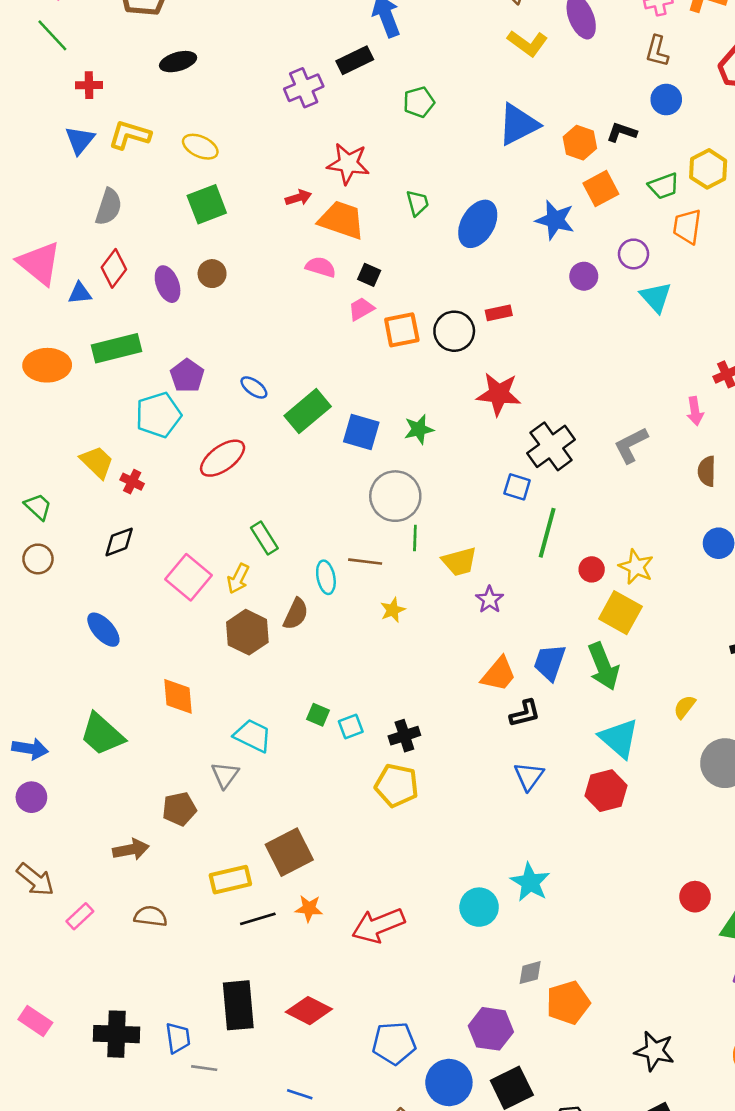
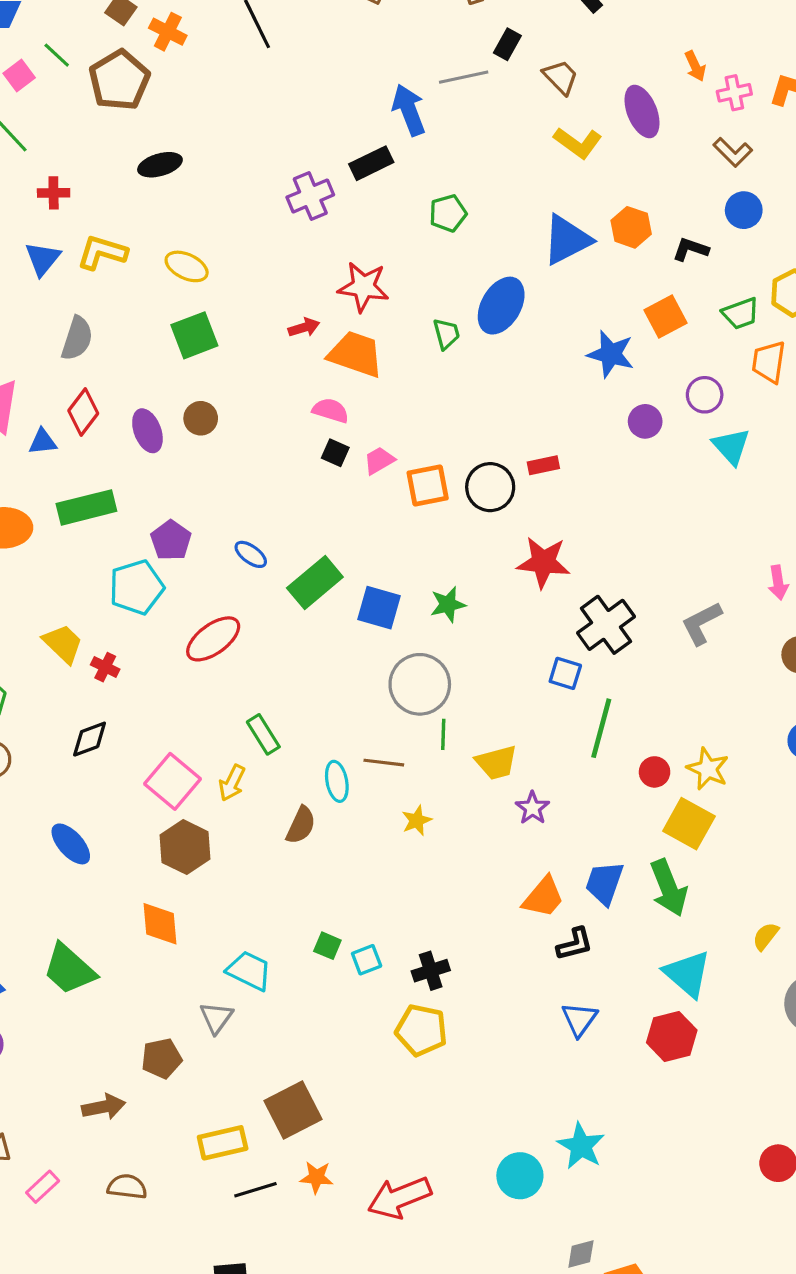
brown L-shape: (657, 51) -> (733, 152), turned -60
orange hexagon: (580, 143) -> (631, 227), moved
blue ellipse: (478, 224) -> (501, 306), moved
black square: (369, 275) -> (335, 453), moved
brown hexagon: (247, 632) -> (185, 847), moved

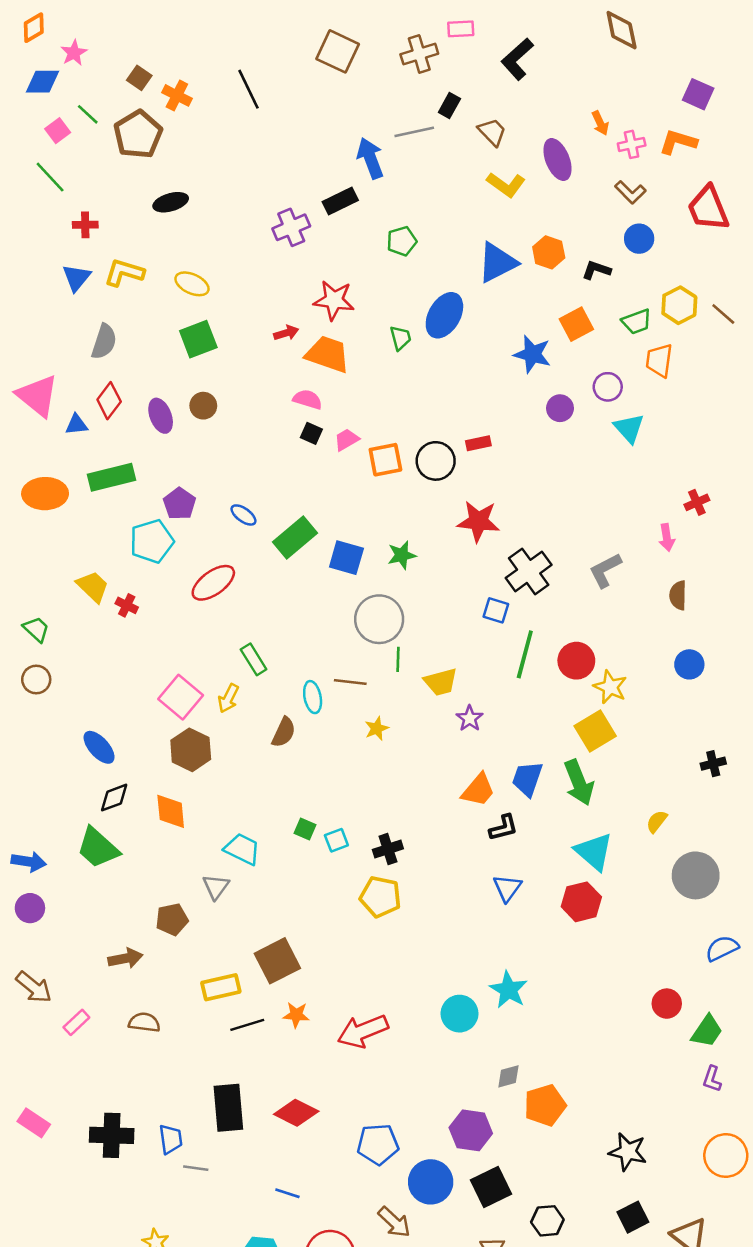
black diamond: (90, 739) -> (114, 798), moved
red circle: (655, 772) -> (576, 661), moved, size x1.5
yellow square: (689, 824) -> (595, 731), turned 30

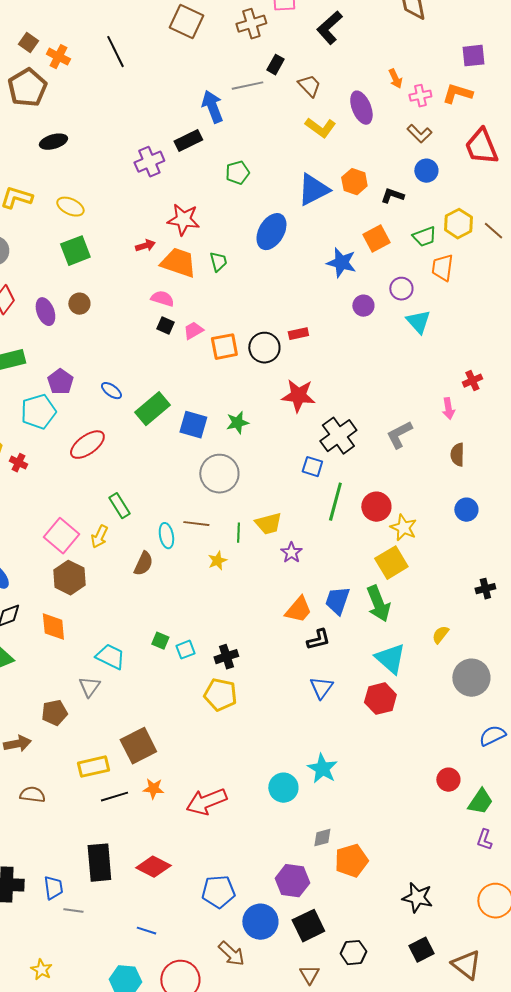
purple square: (698, 94) -> (473, 56), turned -30
green trapezoid: (400, 338) -> (218, 262), moved
green line: (398, 659) -> (238, 533), moved

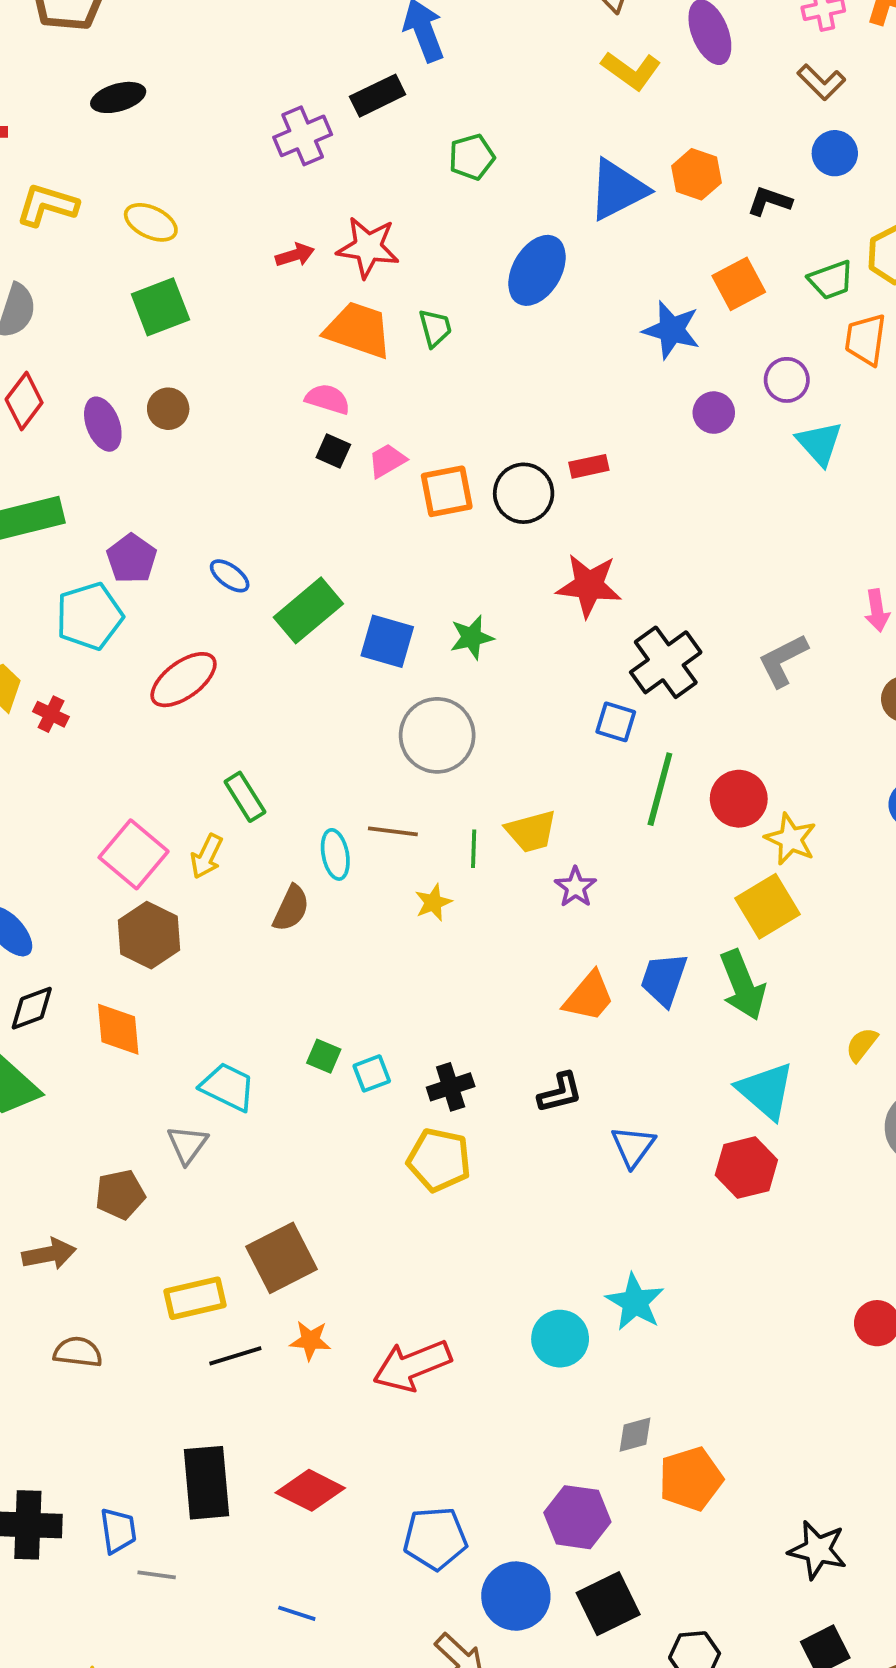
red arrow: (145, 246) -> (295, 255), moved
black L-shape: (318, 640) -> (560, 1093), moved

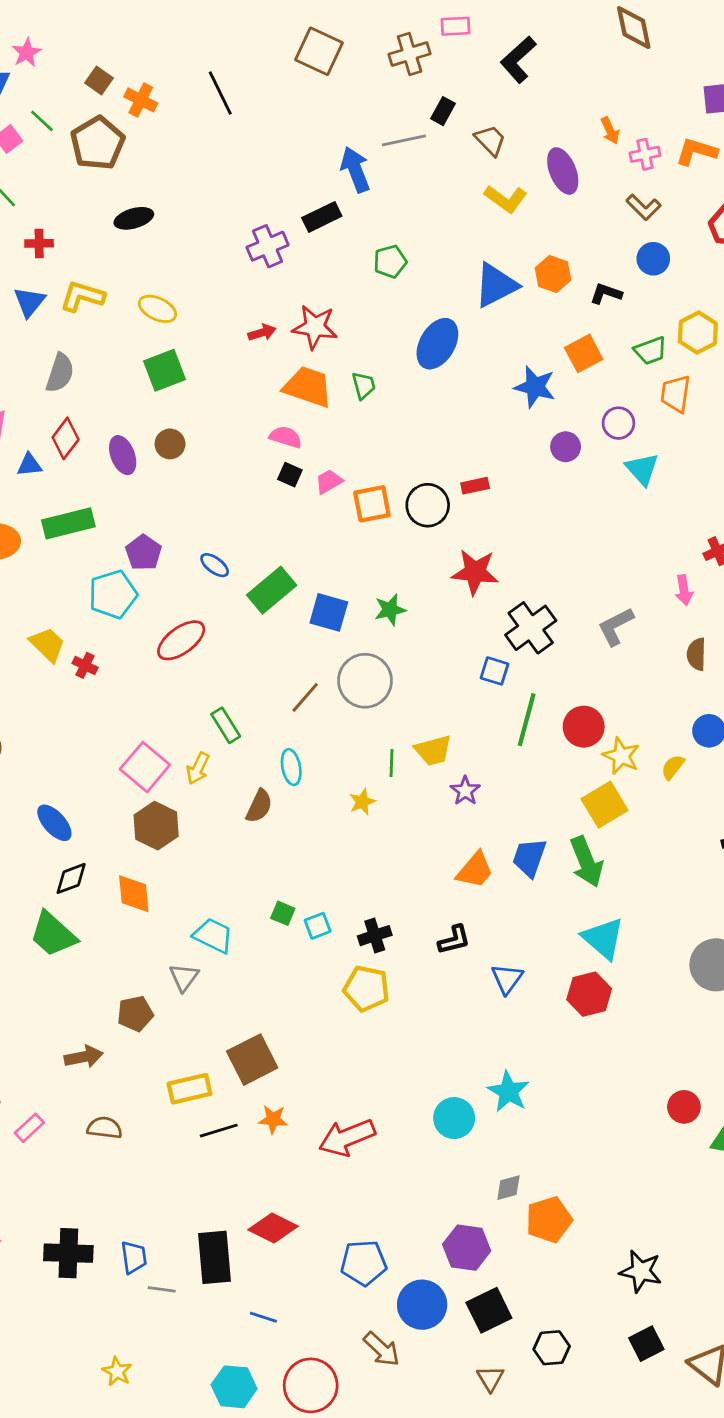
brown line: (393, 831) -> (305, 697), moved, turned -56
yellow semicircle: (862, 1045) -> (673, 767), moved
black rectangle: (207, 1483) -> (215, 1257), moved

